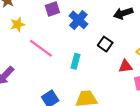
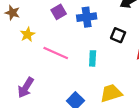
blue cross: (78, 20) -> (87, 17), turned -36

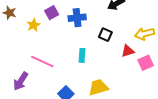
yellow star: (28, 34) -> (34, 25), moved
pink line: (56, 53) -> (42, 61), moved

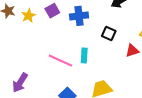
yellow star: (34, 25) -> (28, 16), moved
pink line: (42, 61) -> (60, 61), moved

